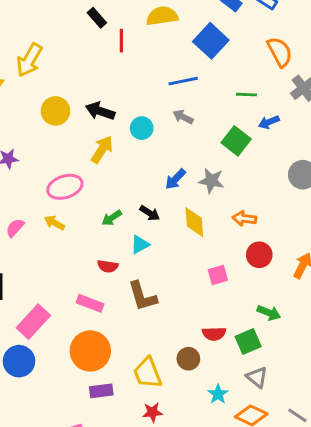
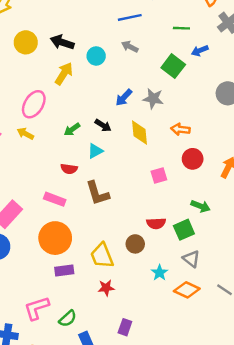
pink ellipse: (65, 187) -> (34, 104), turned -40

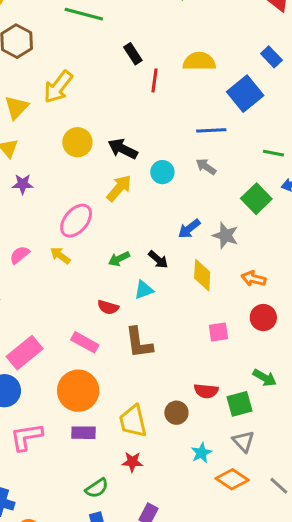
pink L-shape: (37, 308) -> (26, 437), moved
green semicircle: (68, 319) -> (97, 488), moved

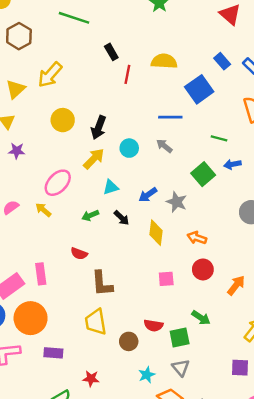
black arrow: (123, 149) -> (99, 128), turned -100
cyan triangle: (144, 290) -> (111, 187), moved
pink rectangle: (85, 342) -> (41, 274), moved, turned 50
orange circle: (78, 391) -> (31, 318), moved
yellow trapezoid: (133, 421) -> (96, 322), moved

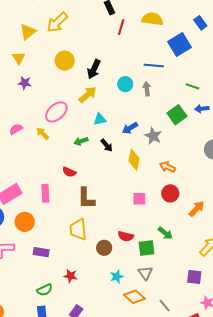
gray arrow: (164, 146) -> (147, 89), turned 40
cyan circle: (129, 148) -> (125, 84), moved
pink rectangle: (41, 274) -> (45, 193), moved
orange circle: (31, 318) -> (25, 222), size x0.7

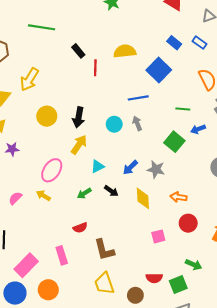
red semicircle: (69, 172) -> (80, 228), turned -32

